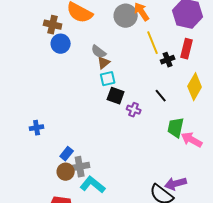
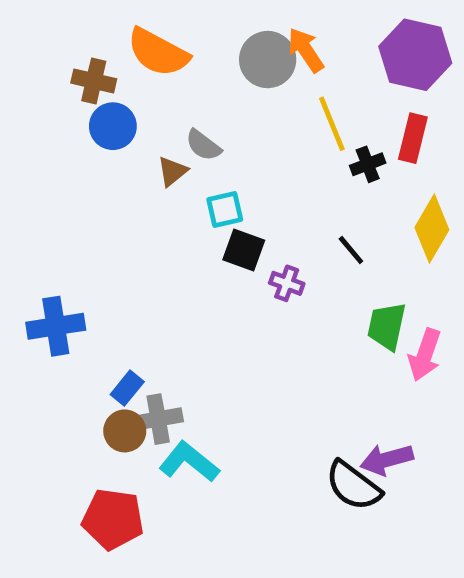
brown triangle: (104, 63) -> (172, 171), moved
blue cross: (37, 128) -> (56, 326), size x1.6
pink arrow: (192, 140) -> (425, 355), turned -100

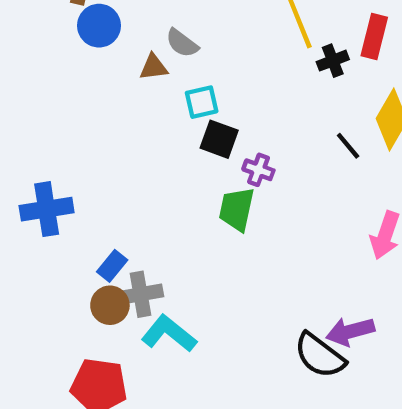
brown triangle: (172, 171) -> (154, 67), turned 32
black line: (351, 250) -> (348, 146), moved
green trapezoid: (387, 326) -> (237, 209), moved

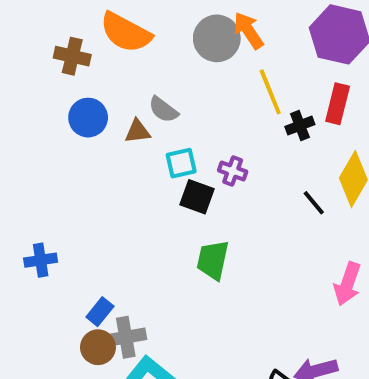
blue circle: (99, 26) -> (88, 118), moved
purple cross: (258, 170) -> (233, 171), moved
blue cross: (47, 209) -> (41, 260), size x0.7

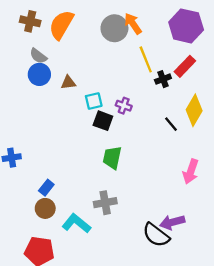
orange semicircle: (126, 32) -> (61, 25), turned 92
brown cross: (72, 56) -> (30, 21), moved
red rectangle: (338, 104) -> (185, 66), turned 30
gray semicircle: (163, 110) -> (38, 56), moved
gray cross: (126, 337) -> (105, 203), moved

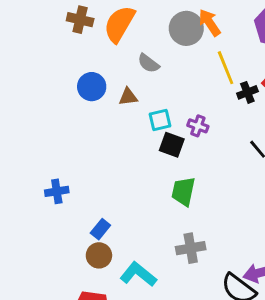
gray semicircle: (38, 56) -> (148, 63), moved
gray cross: (105, 203) -> (191, 248), moved

